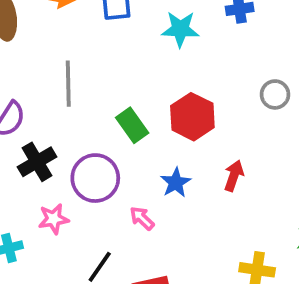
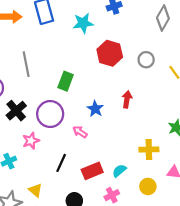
gray circle: (275, 94) -> (146, 60), moved
red hexagon: (192, 117) -> (110, 53), moved
green rectangle: (132, 125) -> (66, 81), turned 66

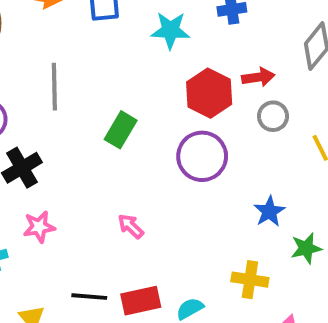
red arrow: (127, 99) -> (258, 77), moved, turned 63
blue star: (95, 109) -> (269, 211), moved
purple circle: (50, 114) -> (202, 156), moved
black line: (61, 163) -> (89, 297), moved, turned 60

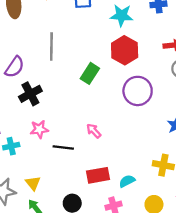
red hexagon: (209, 93) -> (125, 50), moved
black line: (89, 297) -> (63, 147), moved

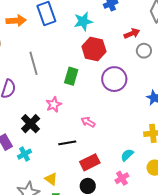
black cross: (30, 94) -> (31, 124), moved
pink star: (39, 129) -> (54, 105), moved
red rectangle: (98, 175) -> (90, 162), moved

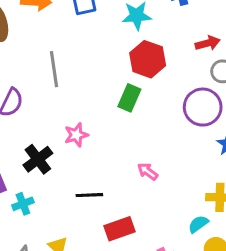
green rectangle: (71, 76) -> (129, 98), moved
purple circle: (114, 79) -> (203, 107), moved
pink arrow: (88, 122) -> (148, 171), moved
cyan semicircle: (127, 155) -> (198, 224), moved

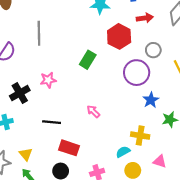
red arrow: (208, 43) -> (145, 18), moved
red hexagon: (148, 59) -> (119, 36), moved
red rectangle: (120, 229) -> (69, 148), turned 30

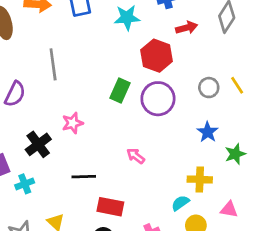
gray circle: (153, 50) -> (209, 88), moved
purple circle: (137, 73) -> (158, 99), moved

